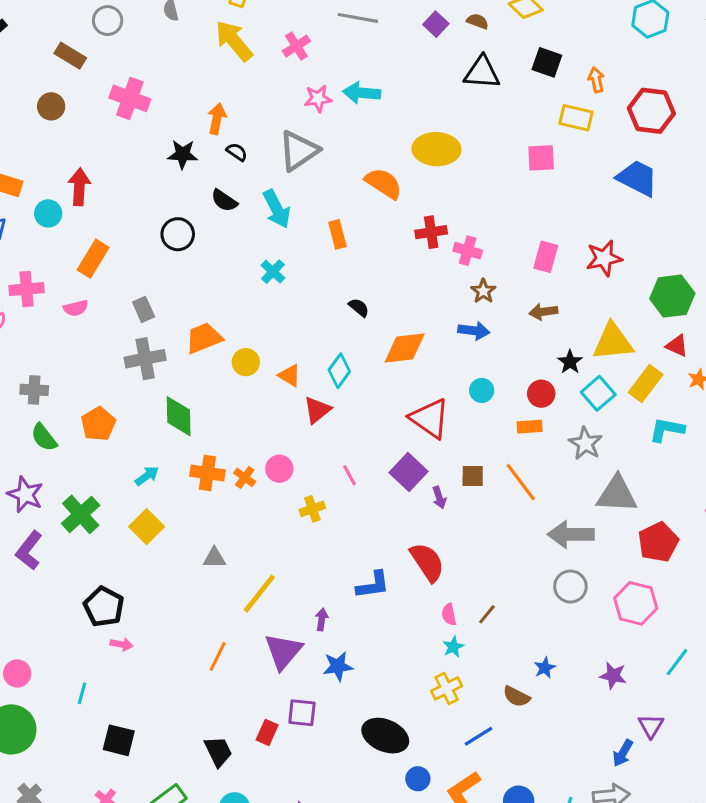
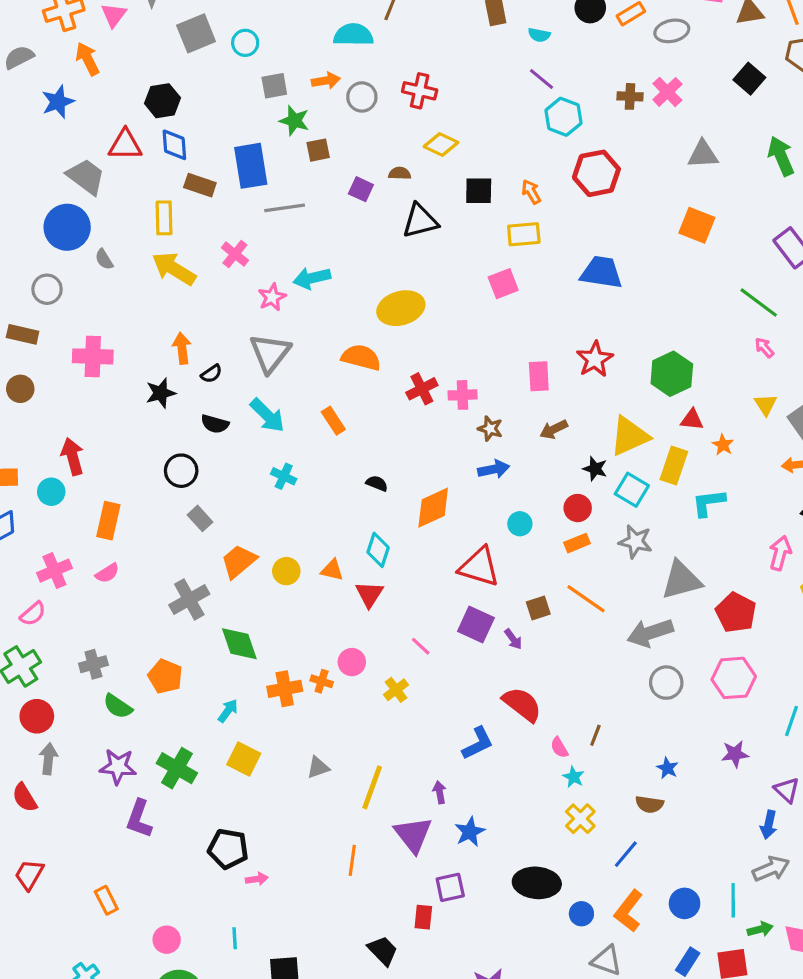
red hexagon: (651, 111) -> (596, 173), moved
black semicircle: (237, 152) -> (211, 374), turned 130
gray rectangle: (144, 309) -> (200, 518), moved

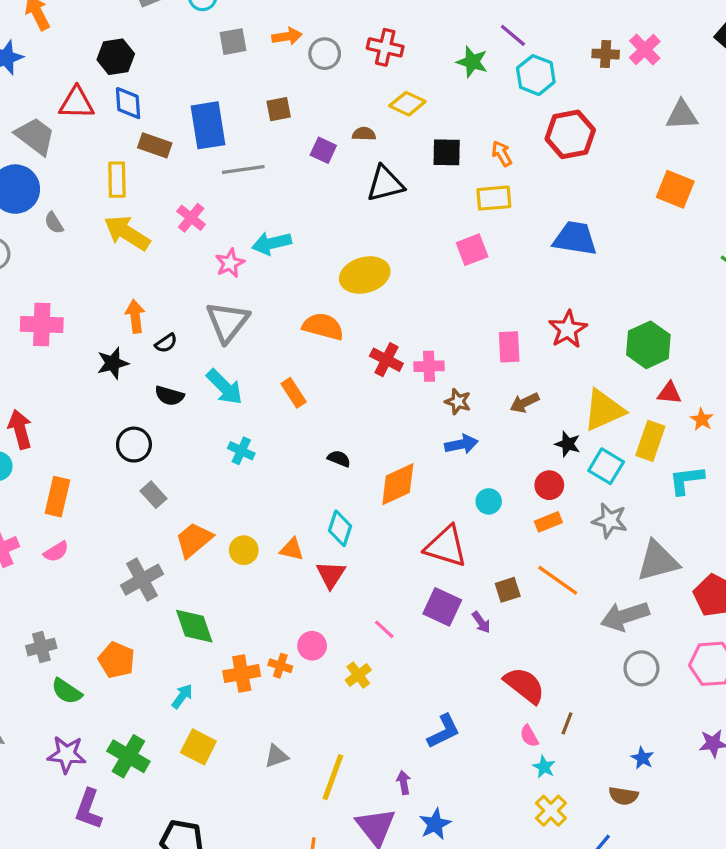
green star: (294, 121) -> (472, 62), moved
red cross: (422, 389) -> (386, 360), turned -36
red semicircle: (522, 704) -> (524, 685), moved

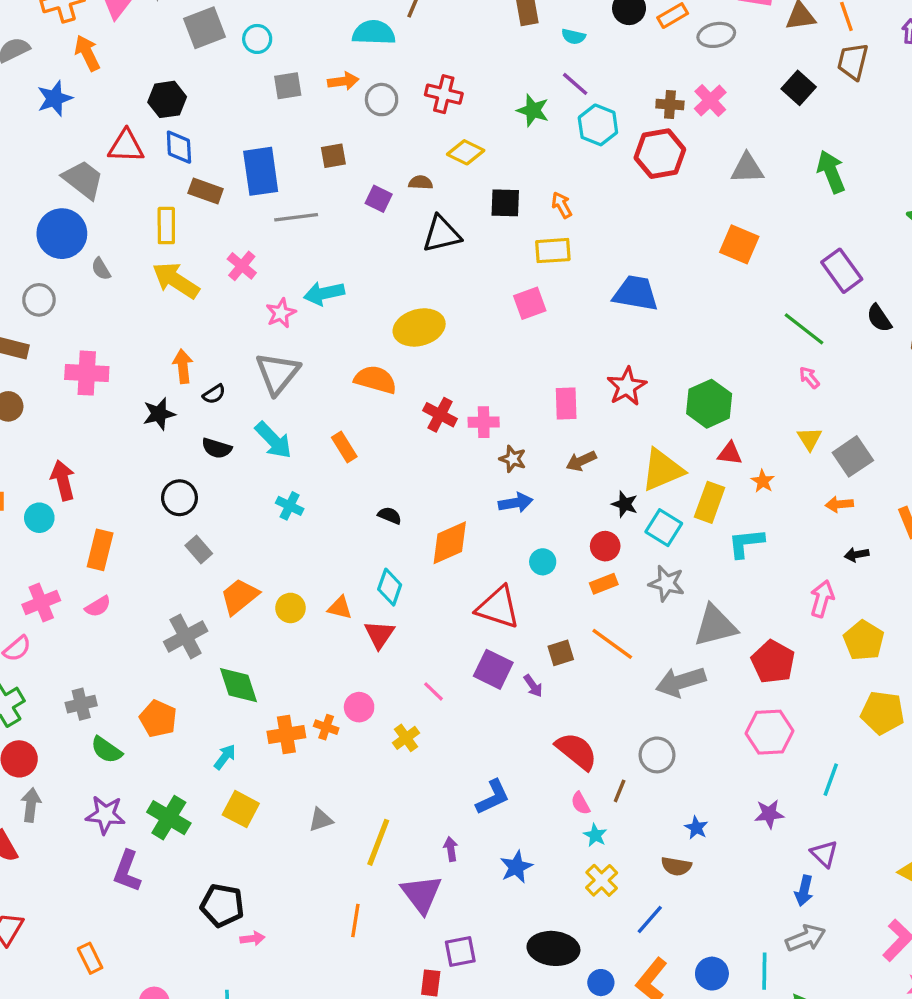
red hexagon: (570, 134) -> (660, 154), moved
gray circle: (641, 668) -> (657, 755), moved
blue star: (435, 824) -> (516, 867), moved

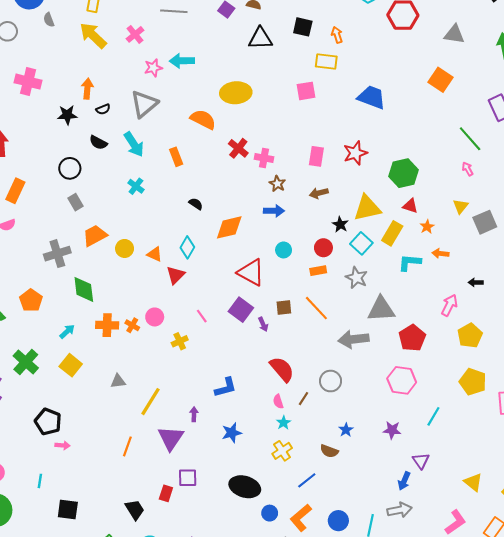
orange arrow: (839, 504) -> (440, 253), moved

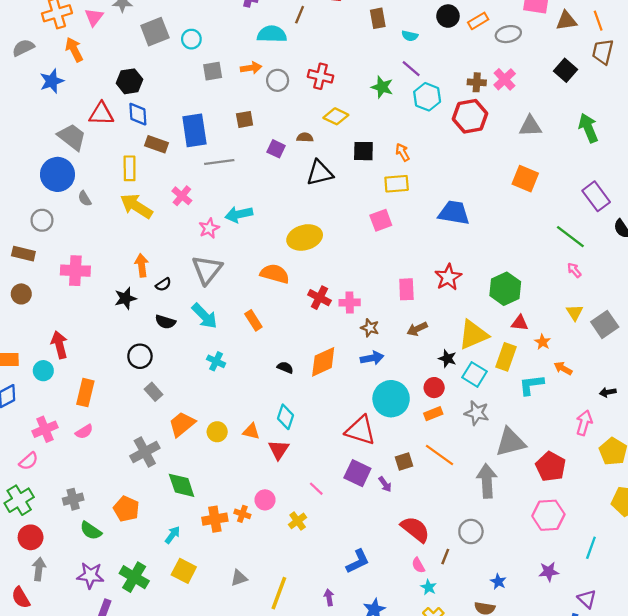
orange diamond: (229, 227) -> (323, 362), moved
cyan circle: (284, 250) -> (391, 399), size x2.0
orange arrow: (440, 253) -> (563, 368), turned 35
gray arrow: (354, 339) -> (487, 481), turned 104

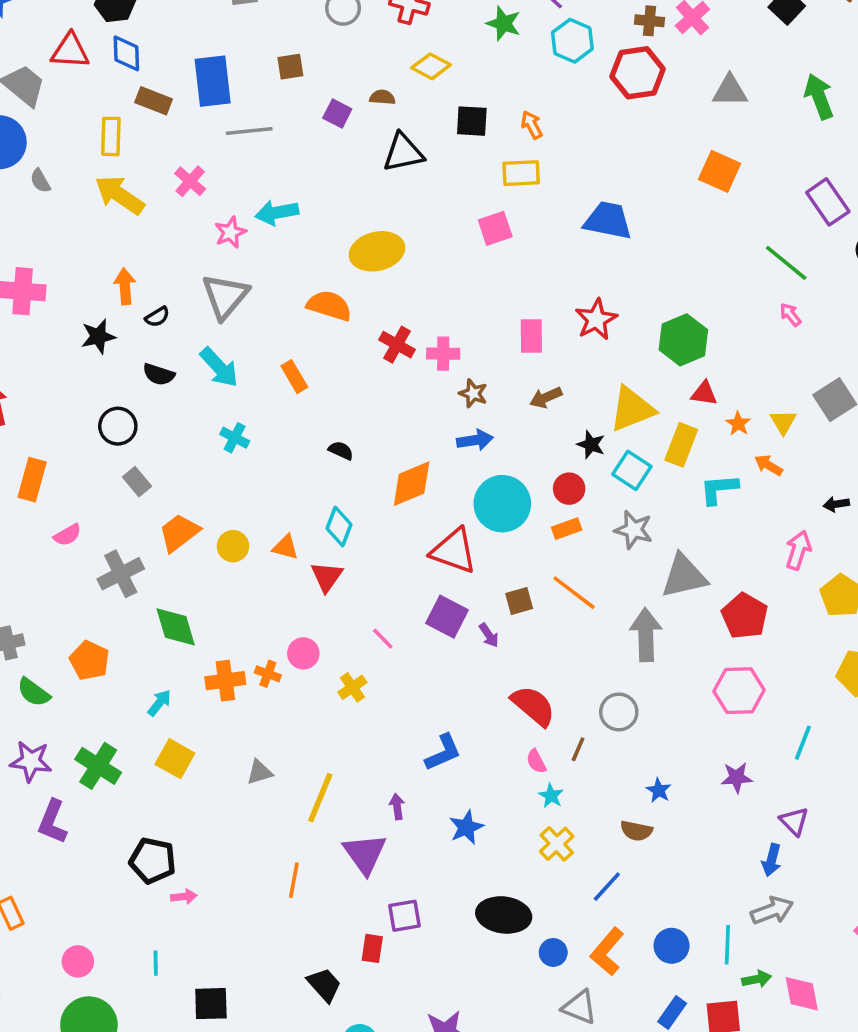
yellow triangle: (575, 312) -> (783, 422), moved
orange diamond: (323, 362) -> (412, 484), moved
pink semicircle: (84, 432) -> (67, 535), moved

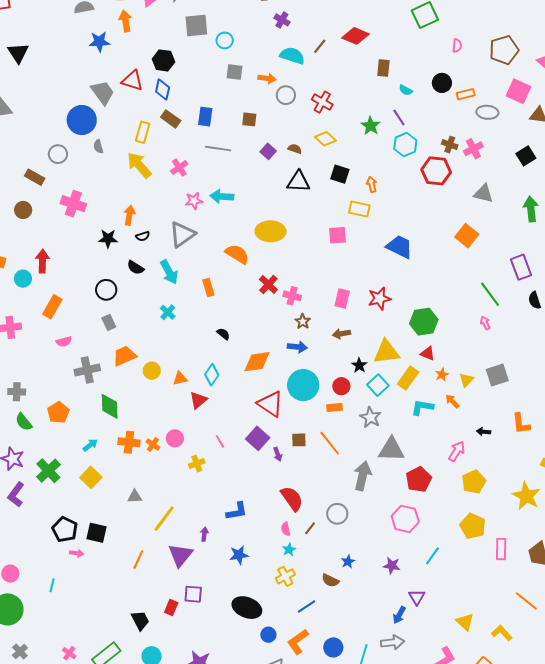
blue rectangle: (213, 81) -> (205, 117), size x0.7
orange triangle: (285, 547) -> (180, 379), turned -42
black square: (211, 1004) -> (97, 533), moved

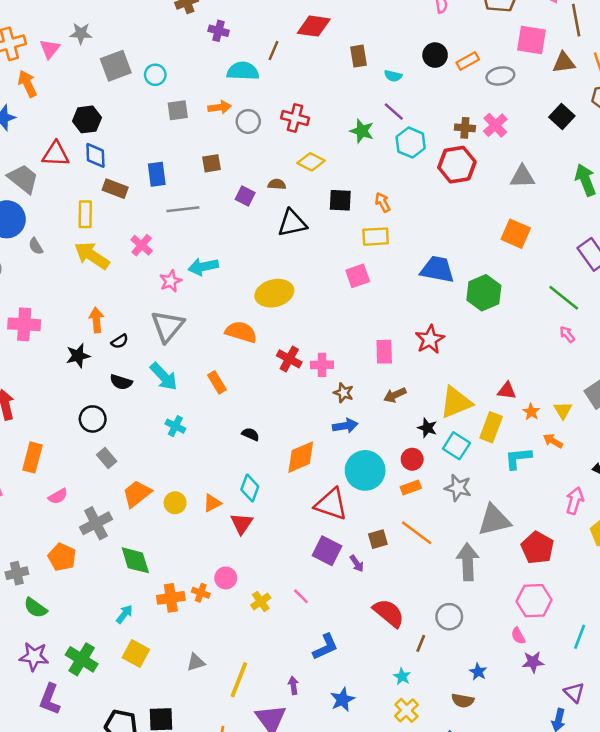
green hexagon: (424, 322) -> (484, 293), moved
orange pentagon: (58, 413) -> (62, 557), moved
pink line: (220, 441) -> (301, 596), moved
pink semicircle: (286, 529) -> (518, 636), moved

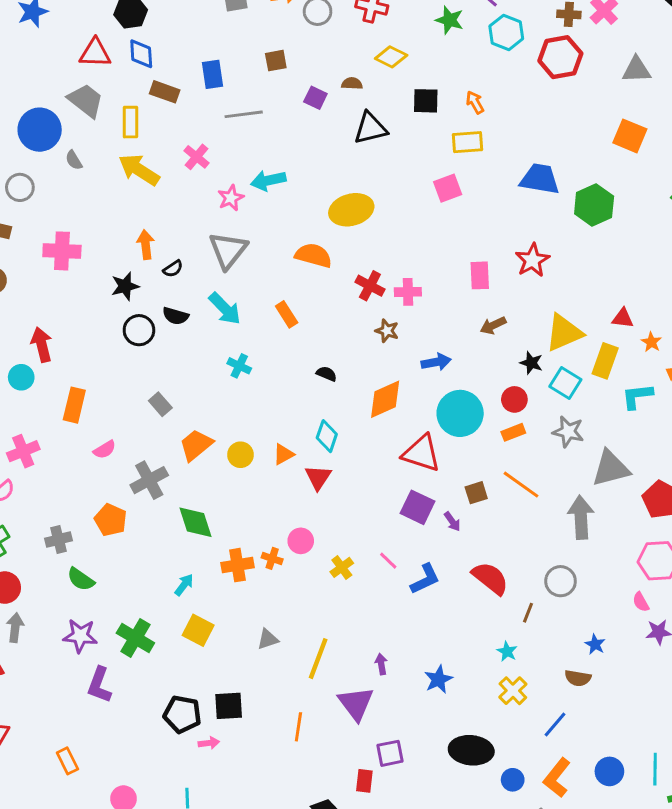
gray trapezoid: (23, 179) -> (86, 100), moved
brown star: (343, 393) -> (387, 331), moved
black circle: (93, 419) -> (139, 330), moved
blue L-shape: (325, 647) -> (425, 579), moved

